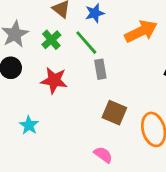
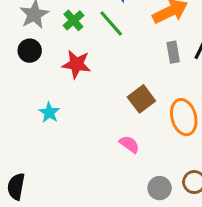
gray rectangle: (100, 69) -> (173, 52), moved
brown square: (114, 113) -> (141, 99), turned 30

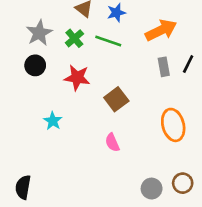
green line: (111, 23) -> (108, 41), turned -30
brown square: (141, 99) -> (116, 99), moved
pink semicircle: (129, 144) -> (112, 143), moved, turned -150

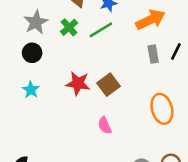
green line: (108, 41) -> (101, 30), turned -50
red star: (77, 78) -> (78, 83), moved
cyan star: (53, 121) -> (31, 90), moved

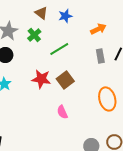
orange arrow: (151, 20) -> (98, 29), size x0.7
green line: (101, 30) -> (59, 49), moved

